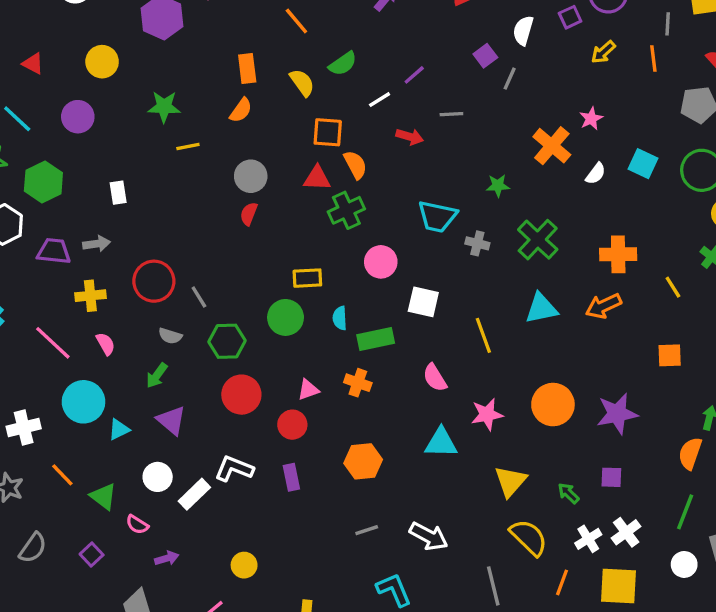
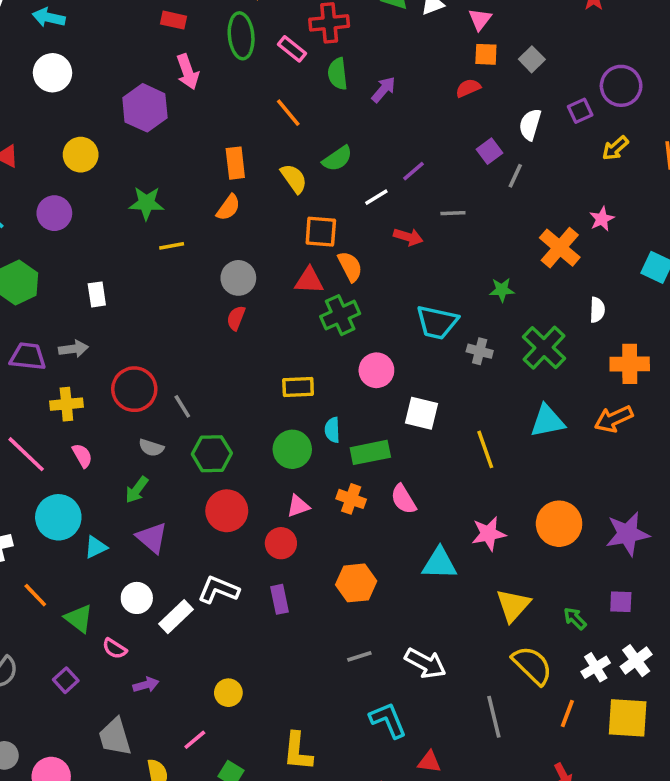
white semicircle: (596, 174) -> (597, 310), moved, turned -35
green circle: (286, 317) -> (292, 449), moved
pink semicircle: (435, 378) -> (403, 499), moved

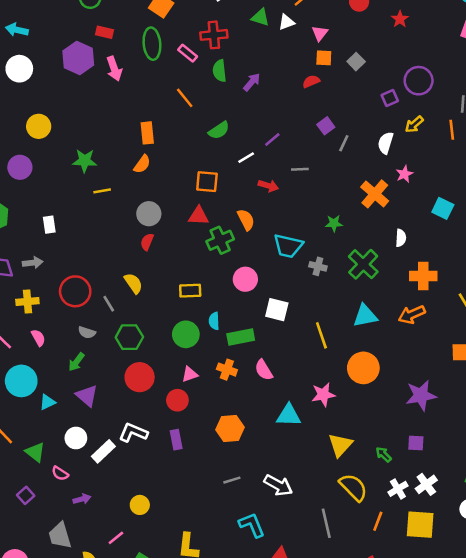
purple hexagon: (145, 108) -> (78, 58), moved
white semicircle: (530, 124) -> (386, 143), moved
yellow semicircle: (294, 178) -> (133, 283), moved
orange semicircle: (350, 266) -> (246, 220), moved
orange circle: (559, 524) -> (363, 368), moved

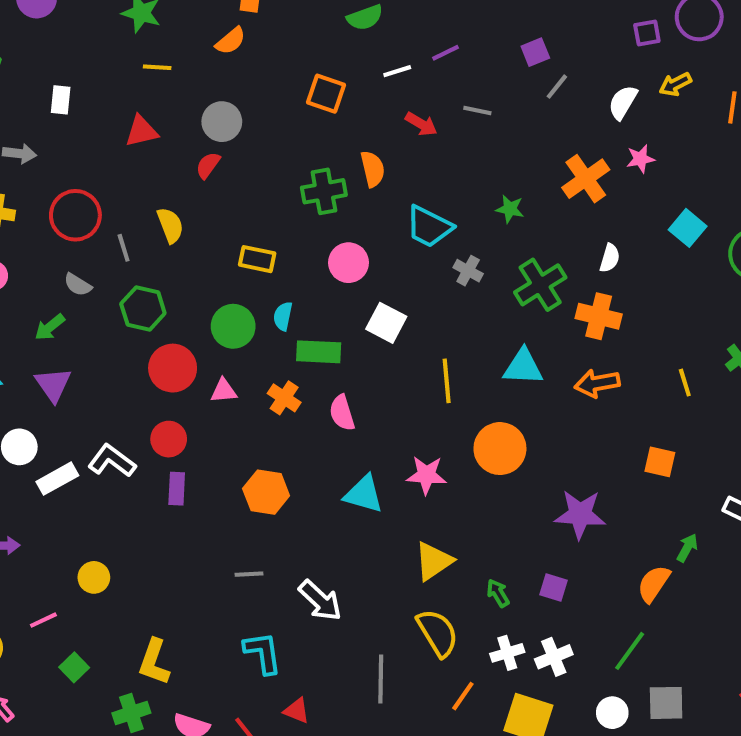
red triangle: (199, 216) -> (142, 131), moved, turned -30
orange cross: (423, 276) -> (599, 316), moved
red circle: (140, 377) -> (173, 368), moved
red circle: (177, 400) -> (169, 439), moved

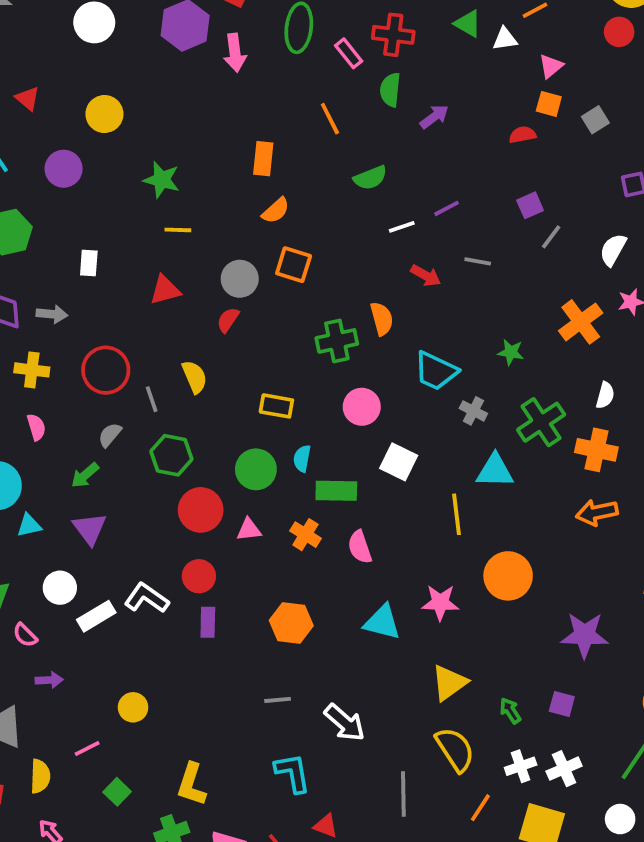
orange semicircle: (231, 41) -> (276, 211), moved
orange square: (326, 94) -> (294, 265), moved
gray semicircle: (78, 285) -> (110, 435), turned 100
cyan triangle: (523, 367) -> (495, 471), moved

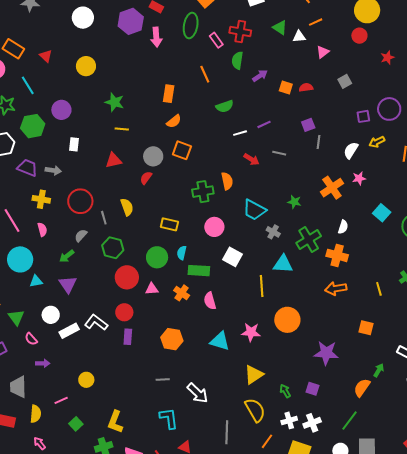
orange square: (549, 104) -> (286, 87), moved
purple circle: (64, 169) -> (61, 110), moved
gray line: (551, 237) -> (319, 142), turned -32

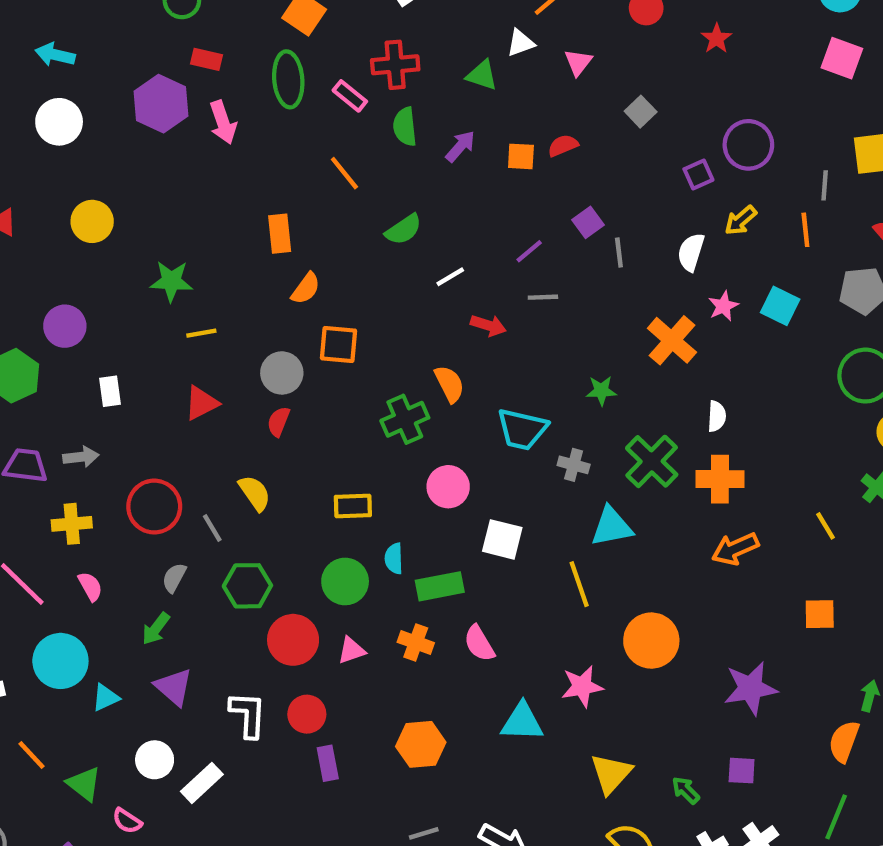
green triangle: (280, 28) -> (482, 75), moved
purple line: (264, 124) -> (529, 251), moved
cyan square: (382, 213) -> (780, 306), moved
white L-shape: (96, 322) -> (248, 715), moved, turned 70

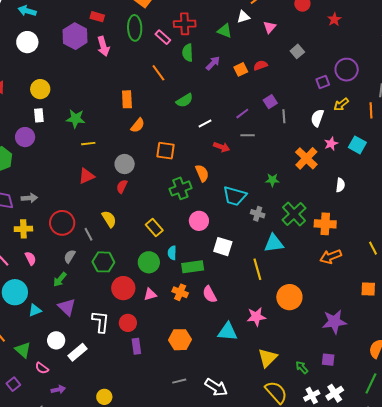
orange square: (521, 156) -> (241, 69), turned -32
orange square: (339, 344) -> (166, 151), moved
white rectangle: (110, 391) -> (39, 115), moved
white semicircle: (717, 416) -> (340, 185), moved
yellow rectangle: (353, 506) -> (154, 227), turned 48

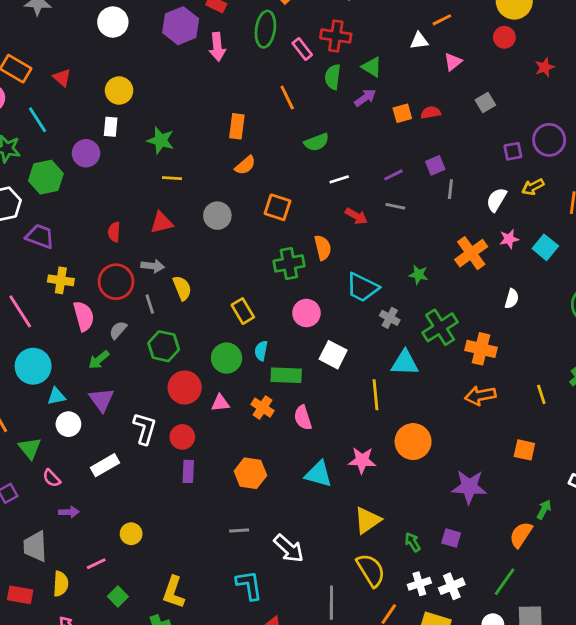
green triangle: (225, 31) -> (372, 67), moved
red semicircle: (122, 186) -> (114, 232), moved, turned -32
gray arrow: (29, 198) -> (153, 266), moved
pink semicircle: (31, 258) -> (84, 316), moved, size x1.5
white circle: (56, 340) -> (68, 424), moved

